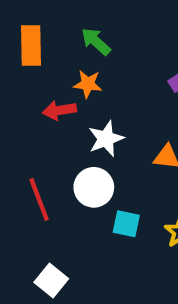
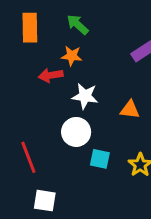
white star: (106, 139) -> (85, 96), turned 30
red line: (39, 199) -> (28, 157), moved
white square: (51, 281) -> (45, 201), turned -30

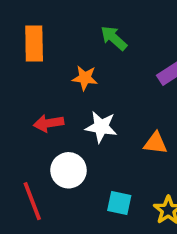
green arrow: (78, 25) -> (114, 38), moved
red arrow: (51, 75) -> (49, 123), moved
white circle: (76, 132) -> (69, 170), moved

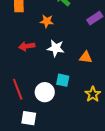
white circle: (69, 170) -> (45, 92), moved
cyan square: (119, 203) -> (63, 80), moved

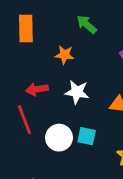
red line: (18, 89) -> (24, 120), moved
white circle: (45, 92) -> (59, 138), moved

